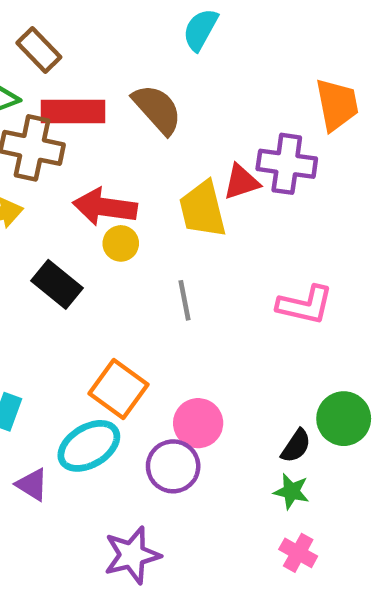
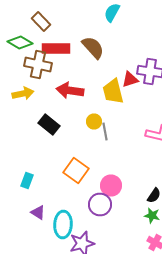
yellow circle: (121, 243) -> (94, 122), moved
cyan ellipse: (89, 446) -> (63, 224), moved, turned -56

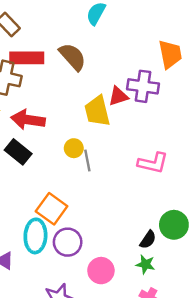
red arrow: (70, 90) -> (28, 120), moved
pink circle: (111, 186) -> (101, 271), moved
purple circle: (100, 204) -> (68, 242), moved
cyan ellipse: (63, 224) -> (35, 236), moved

